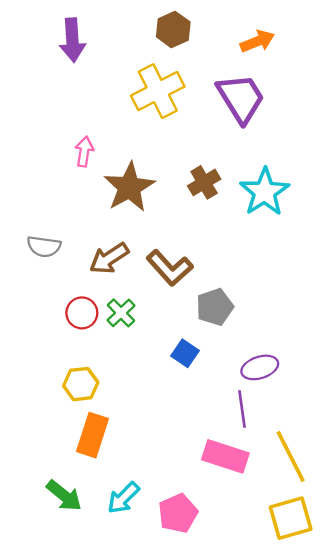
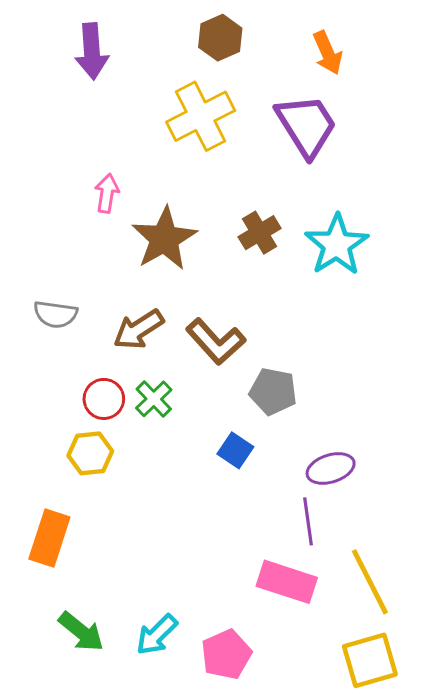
orange arrow: (257, 41) -> (328, 53), turned 88
gray pentagon: (215, 307) -> (273, 391), turned 30
yellow hexagon: (81, 384) -> (90, 453), moved
orange rectangle: (93, 435) -> (49, 538), moved

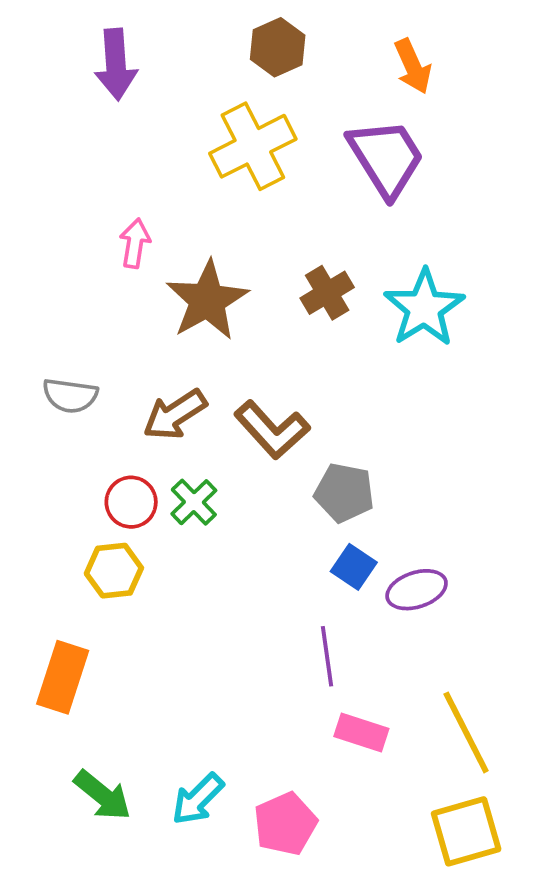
blue square: (235, 450) -> (354, 567), moved
purple line: (308, 521) -> (327, 656), moved
pink rectangle: (287, 582) -> (361, 732), size x0.7

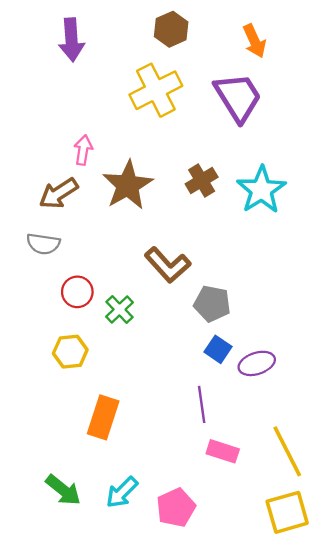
brown arrow: (175, 415) -> (59, 193), moved
red circle: (131, 502) -> (77, 292), moved
orange rectangle: (63, 677) -> (103, 417), moved

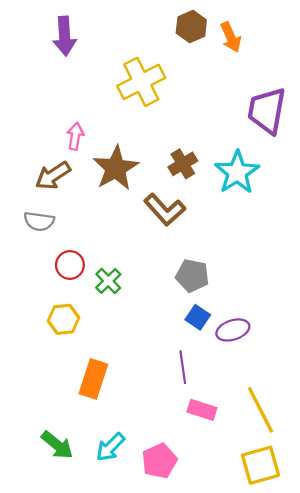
brown hexagon: (171, 29) -> (191, 26), moved
purple trapezoid: (238, 97) -> (267, 111), moved, turned -138
brown L-shape: (168, 265) -> (165, 210), moved

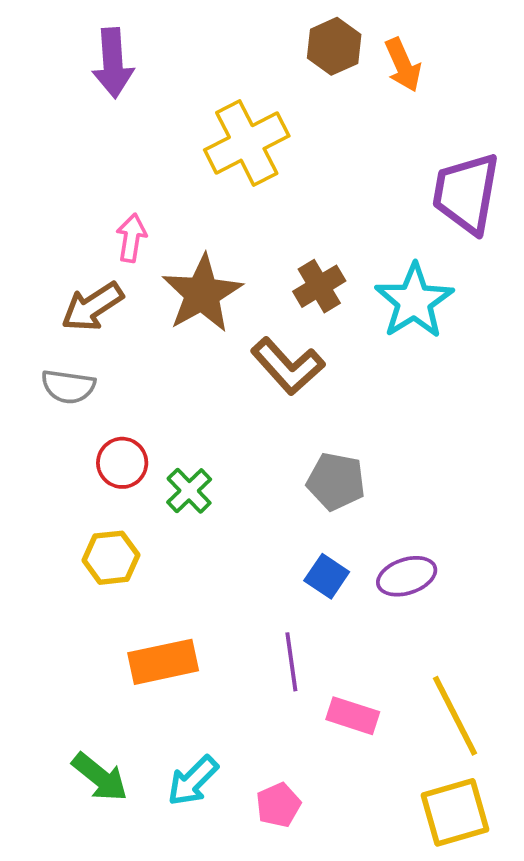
blue square: (198, 317) -> (327, 576), moved
purple line: (183, 367) -> (291, 662), moved
orange rectangle: (93, 379) -> (163, 662), turned 60
pink pentagon: (159, 461) -> (278, 805), size x0.7

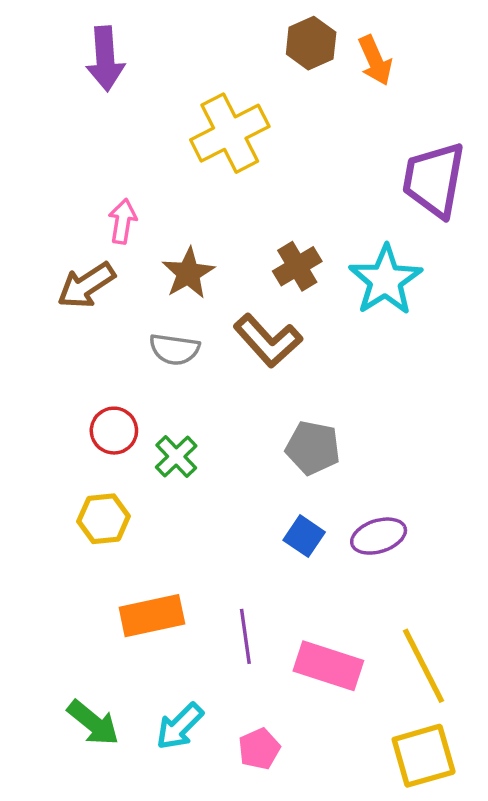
brown star: (202, 294) -> (188, 273), size x0.7
gray semicircle: (68, 387) -> (174, 349), moved
purple line: (291, 662) -> (245, 636), moved
pink rectangle: (353, 716) -> (328, 666), size x1.4

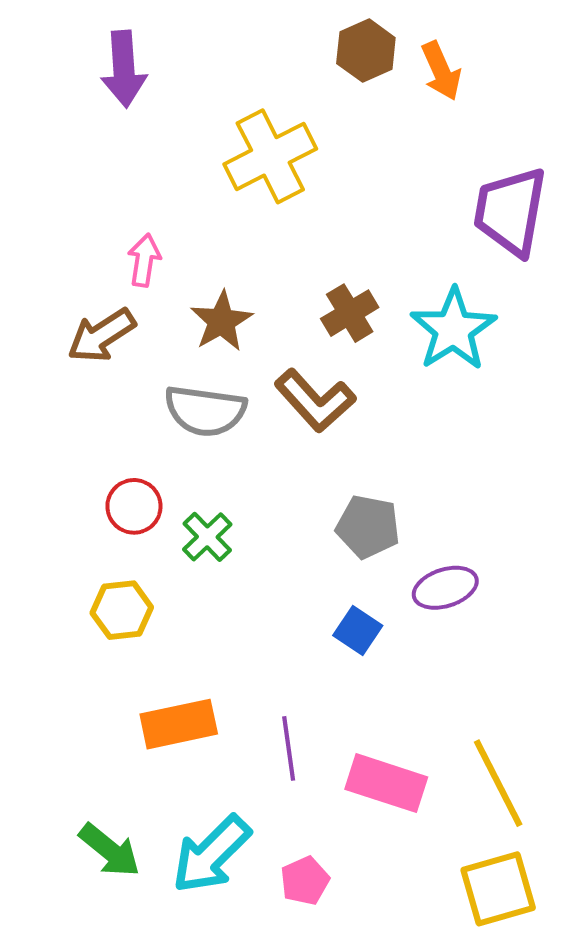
gray semicircle: (174, 349) -> (205, 411), size x1.4
purple ellipse: (379, 536) -> (445, 588), moved
cyan arrow: (180, 726) -> (211, 854), size x1.4

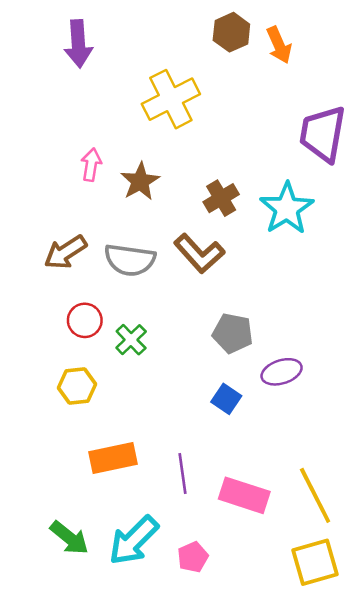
brown star: (221, 321) -> (140, 181), moved
brown arrow: (101, 335) -> (65, 252), moved

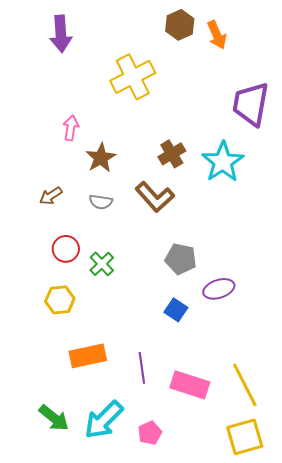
brown star: (140, 181) -> (101, 158), moved
brown arrow: (65, 252) -> (51, 196), size x0.7
gray semicircle: (130, 260) -> (101, 202), size x0.6

